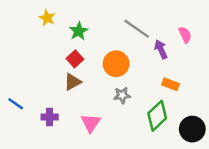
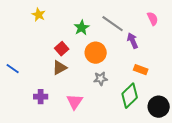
green star: (79, 31) -> (82, 28), moved
pink semicircle: (185, 35) -> (153, 19), moved
blue line: (16, 104) -> (13, 69), moved

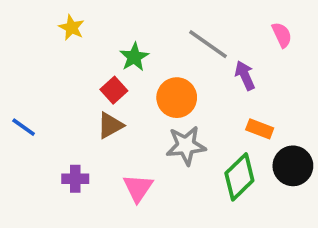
green star: (82, 28) -> (134, 57), moved
gray star: (101, 79) -> (186, 146), size x1.5
black circle: (159, 107) -> (293, 166), moved

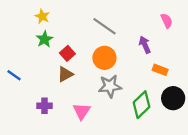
gray line: (208, 44) -> (104, 26), moved
green star: (134, 57) -> (44, 39), moved
orange rectangle: (260, 129) -> (160, 70), moved

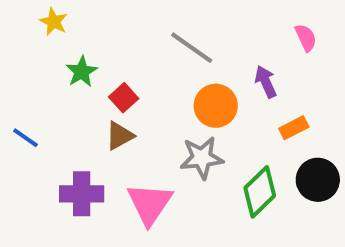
yellow star: (42, 16) -> (54, 22), moved
orange circle: (104, 58) -> (216, 106), moved
orange rectangle: (160, 70) -> (294, 128), turned -48
purple cross: (44, 106) -> (82, 194), size x1.5
pink triangle: (82, 111) -> (150, 204), size x1.4

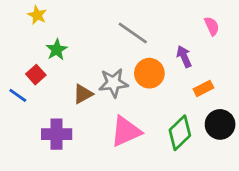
red square: (124, 98) -> (36, 75), moved
gray star: (202, 158) -> (113, 83), moved
pink triangle: (150, 204) -> (126, 131), moved, turned 32

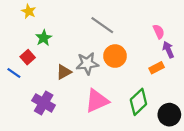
pink semicircle: (212, 26) -> (159, 32), moved
purple arrow: (184, 57) -> (168, 50), moved
black circle: (220, 124) -> (169, 115), moved
purple cross: (57, 134) -> (44, 103), turned 30

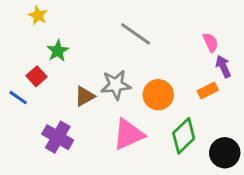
orange circle: (115, 56) -> (158, 95), moved

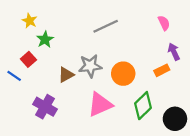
yellow star: (38, 15) -> (30, 21), moved
gray line: (136, 34) -> (106, 26), turned -60
pink semicircle: (211, 42) -> (164, 23), moved

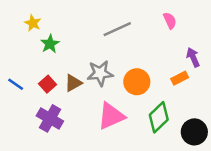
pink semicircle: (164, 23) -> (170, 21), moved
red square: (28, 59) -> (47, 84), moved

